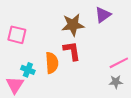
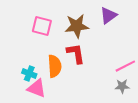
pink square: (17, 35) -> (42, 26), moved
pink triangle: (15, 85) -> (37, 88), moved, turned -42

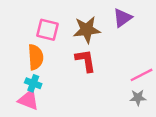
orange semicircle: (55, 66) -> (36, 57), moved
pink triangle: (37, 88) -> (28, 100), moved

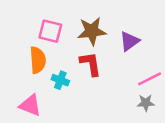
purple triangle: (122, 18) -> (129, 41), moved
cyan cross: (33, 83) -> (60, 80), moved

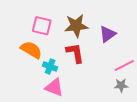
orange semicircle: (38, 60) -> (31, 50), turned -55
pink triangle: (30, 105) -> (54, 87), moved

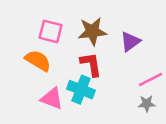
cyan cross: (50, 66) -> (81, 90), moved, size x1.5
pink triangle: (54, 87) -> (52, 98), moved

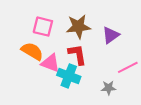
pink triangle: (52, 98) -> (50, 63), moved
gray star: (147, 104) -> (108, 88), moved

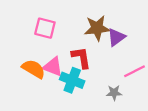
brown star: (78, 27) -> (97, 28), moved
orange semicircle: (32, 51) -> (34, 69), moved

